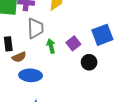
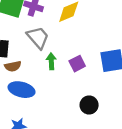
gray trapezoid: (35, 28) -> (38, 38), turned -50
black circle: (89, 62) -> (89, 105), moved

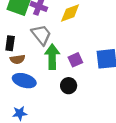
green arrow: (51, 61) -> (52, 57), size x1.6
black circle: (89, 105) -> (69, 86), moved

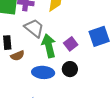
blue ellipse: (24, 81) -> (43, 72), moved

